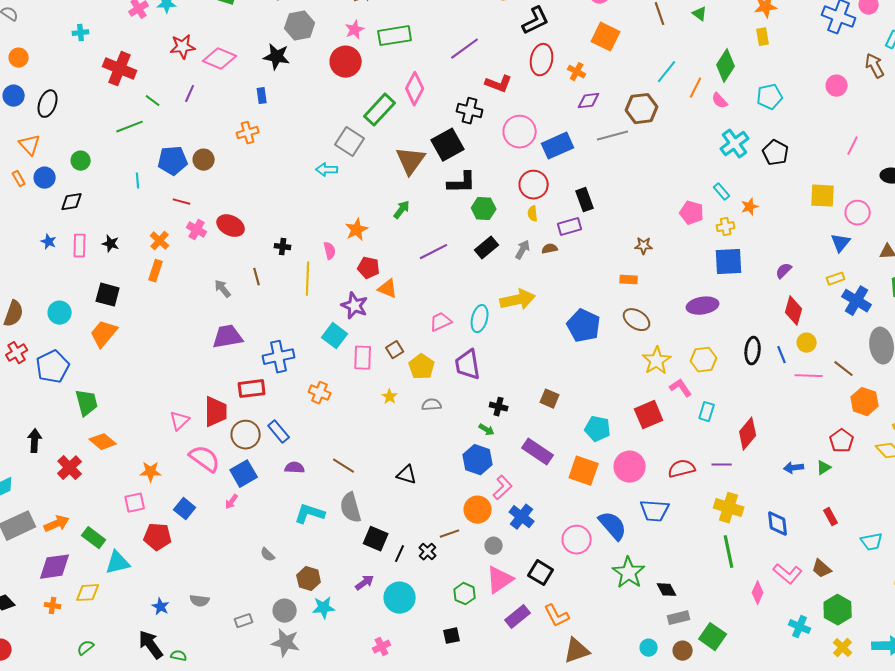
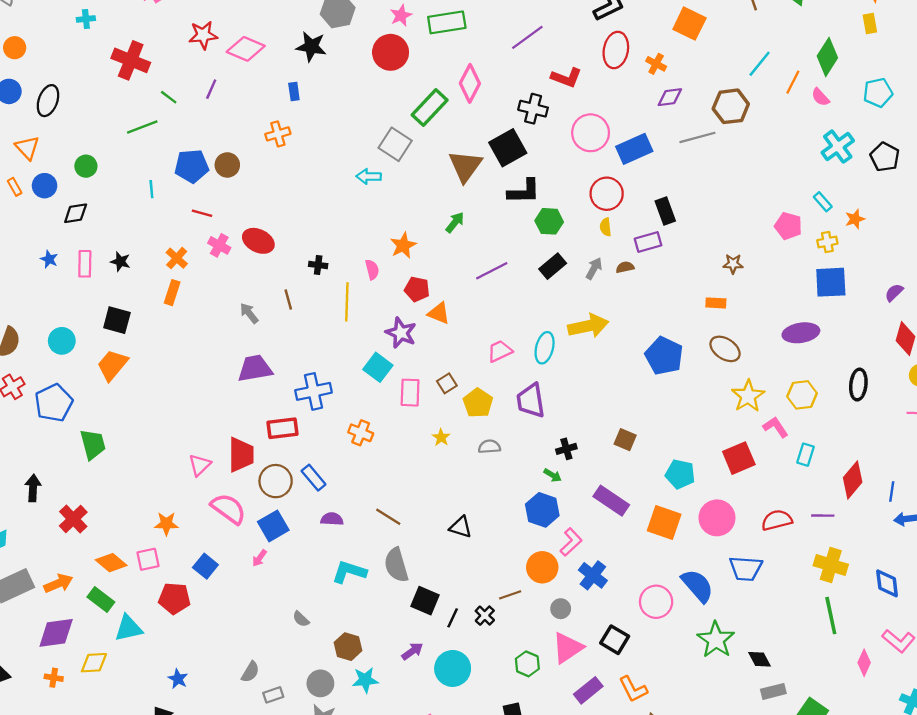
blue line: (782, 355) -> (892, 491), moved, turned 30
black cross: (499, 407) -> (566, 449), turned -30
orange diamond: (103, 442) -> (111, 563), moved
gray semicircle: (200, 601) -> (250, 672), moved, turned -66

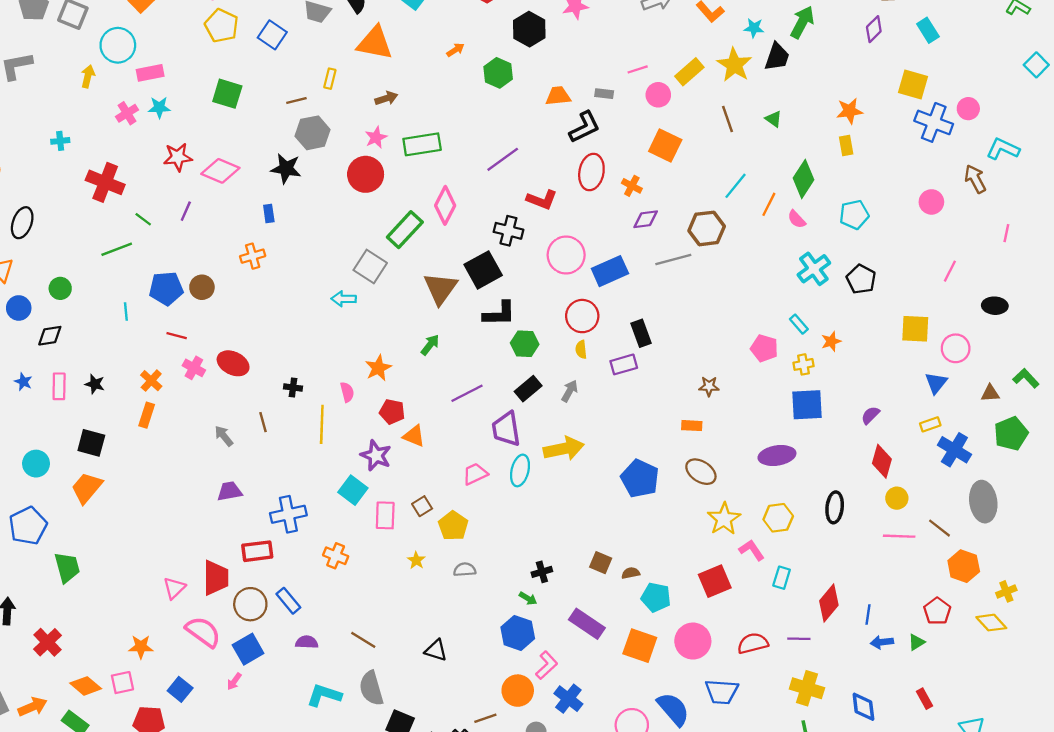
brown semicircle: (625, 267) -> (631, 573), moved
purple trapezoid: (255, 368) -> (230, 491), size x0.7
purple trapezoid: (531, 401) -> (506, 429), moved

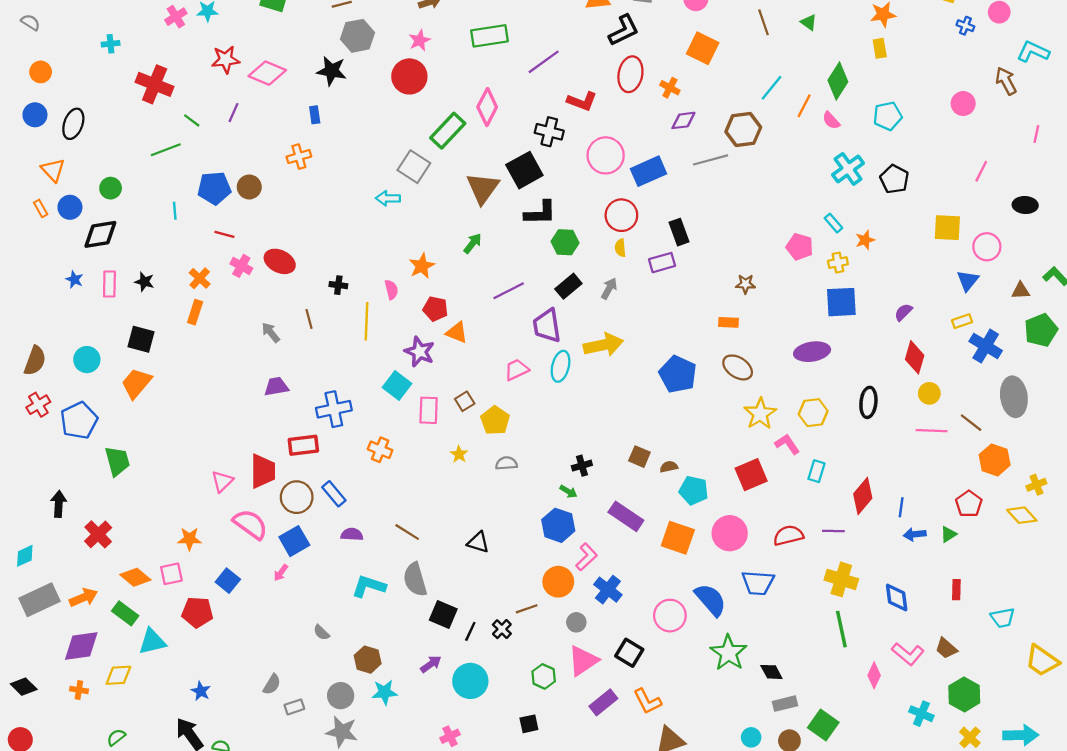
blue cross: (934, 122) -> (965, 26), size x0.5
green rectangle: (422, 144) -> (489, 36), moved
black diamond: (50, 336) -> (100, 234), size x1.4
red rectangle: (924, 699) -> (956, 590), turned 30

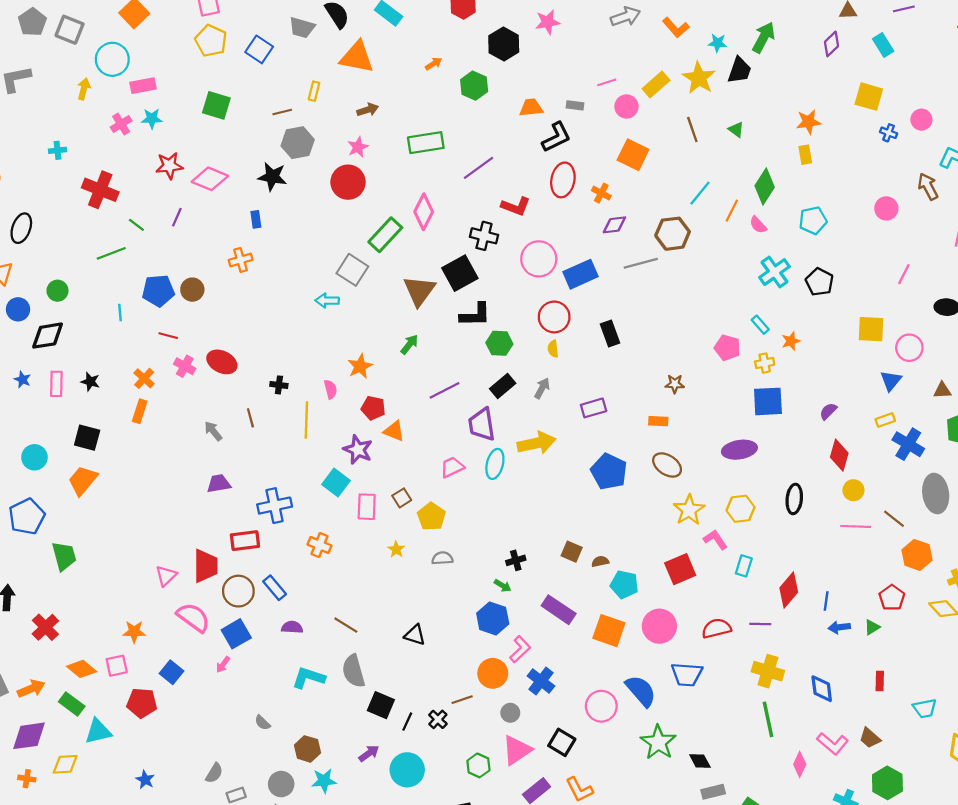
purple rectangle: (662, 263) -> (594, 408), moved

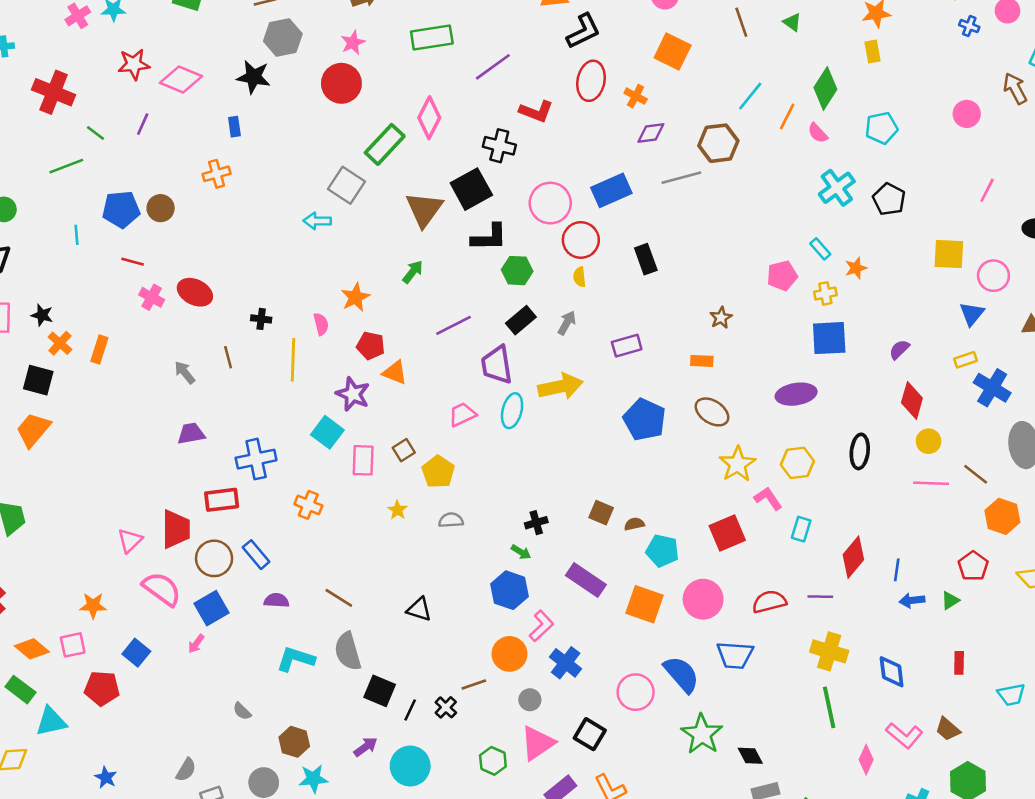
pink circle: (539, 259) -> (550, 203), moved
pink pentagon: (727, 348) -> (782, 276), turned -30
orange cross: (144, 378) -> (60, 343), moved
brown star: (675, 384) -> (721, 318), turned -30

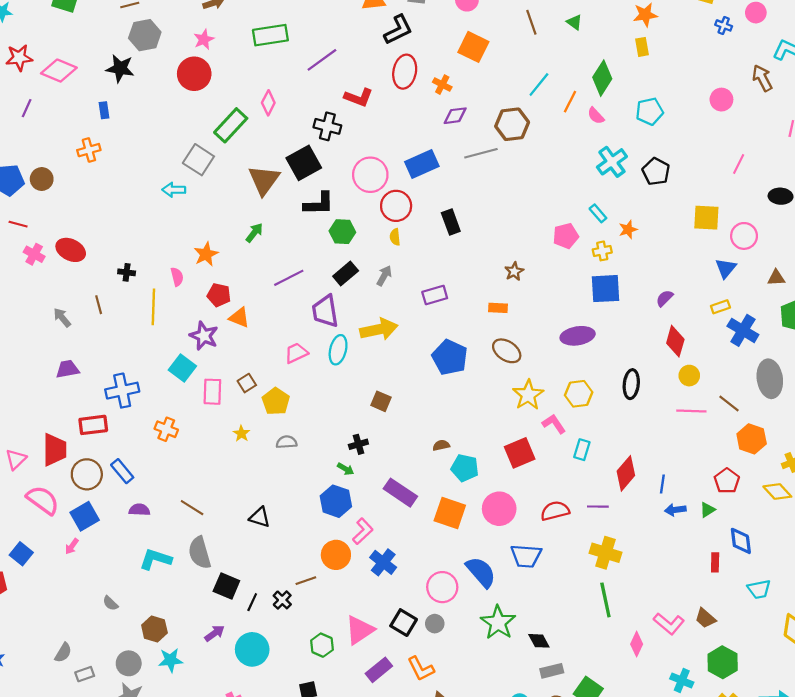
pink diamond: (429, 118) -> (268, 103), size x0.7
brown square: (601, 513) -> (381, 401), moved
blue diamond: (892, 672) -> (741, 541), moved
gray circle: (530, 700) -> (435, 624), moved

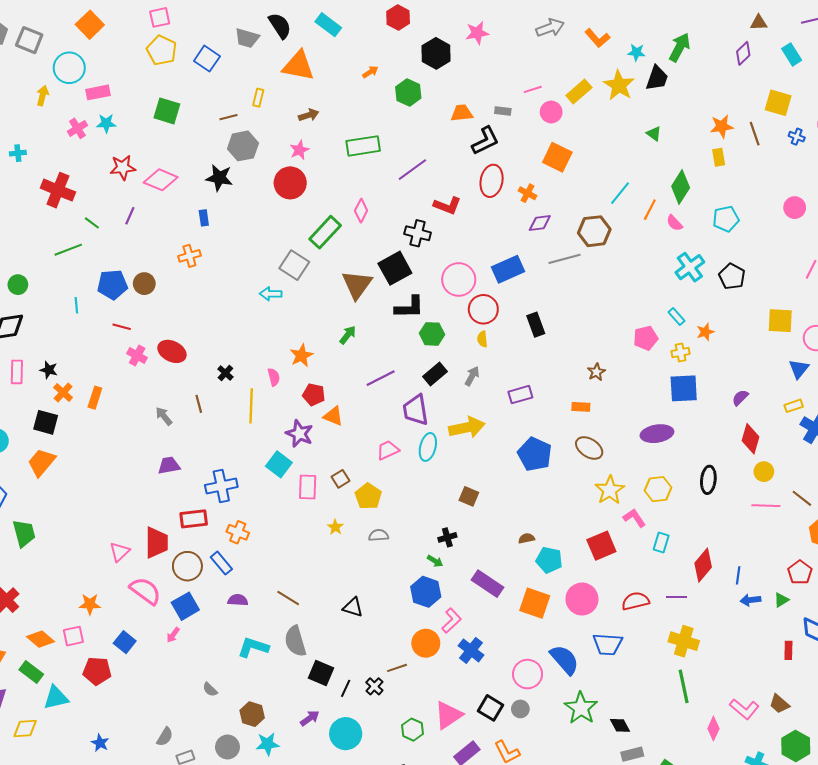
brown line: (531, 22) -> (755, 134), moved
black cross: (127, 272) -> (225, 373), turned 35
orange cross: (166, 429) -> (238, 532), moved

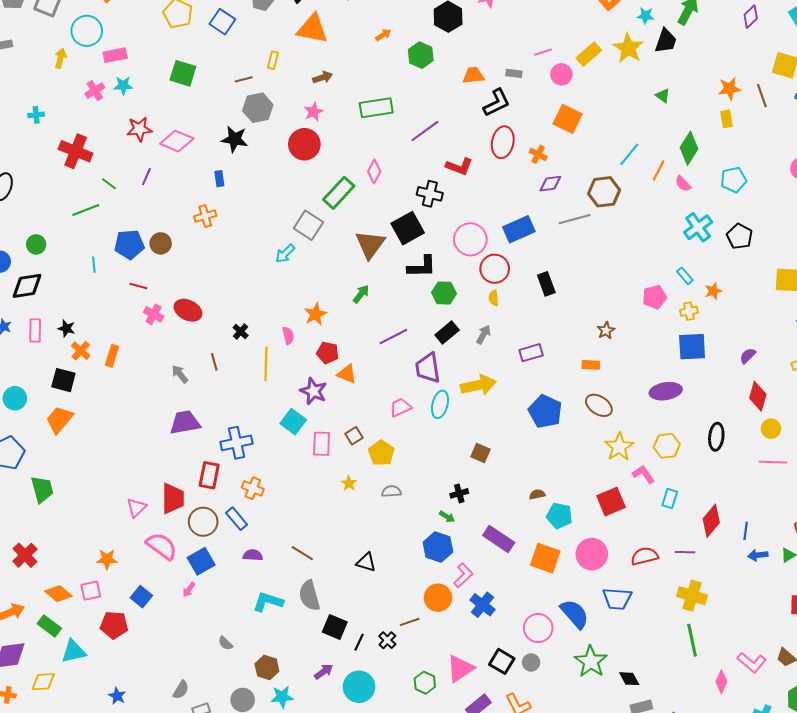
cyan arrow: (271, 294) -> (285, 254), turned -45
purple trapezoid: (169, 465) -> (185, 423), size x1.4
red rectangle: (194, 519) -> (209, 475), turned -72

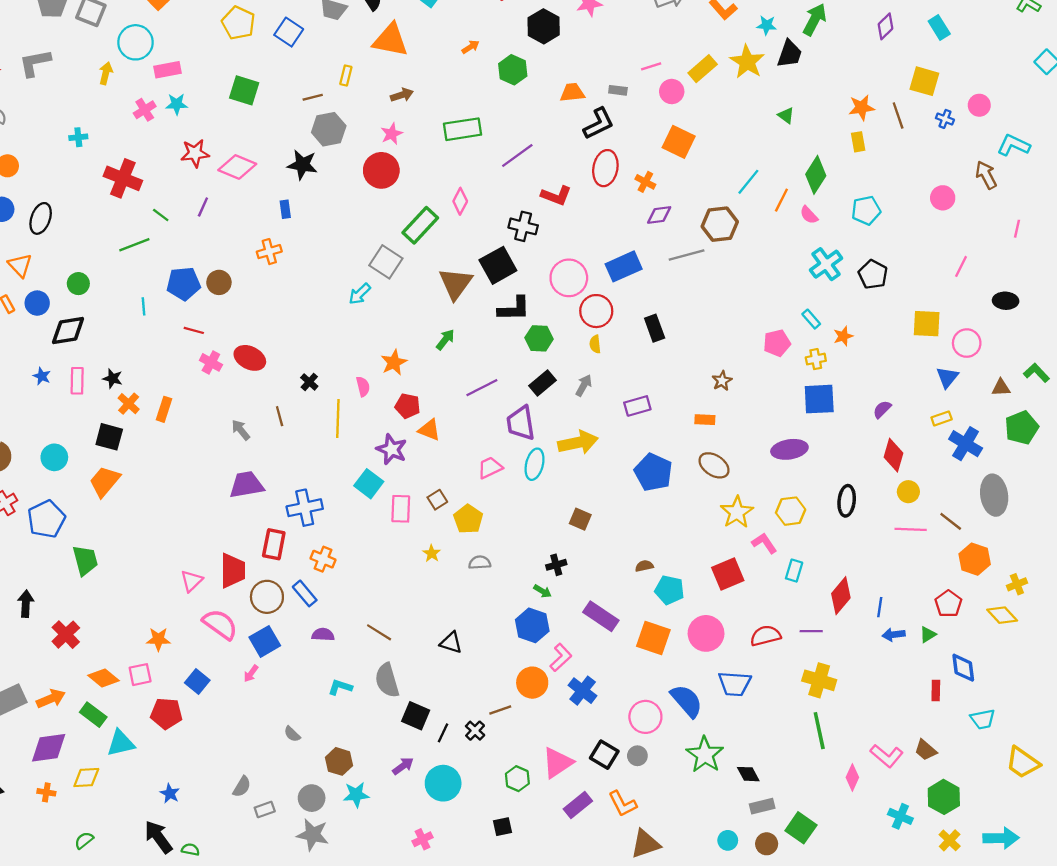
cyan L-shape: (268, 602) -> (340, 687), size x0.7

